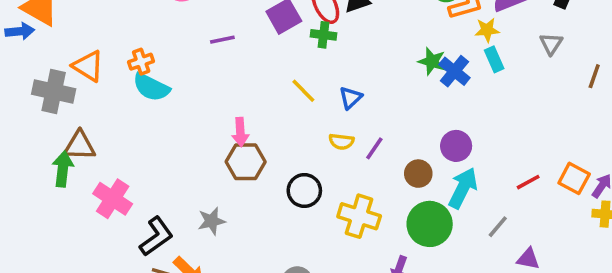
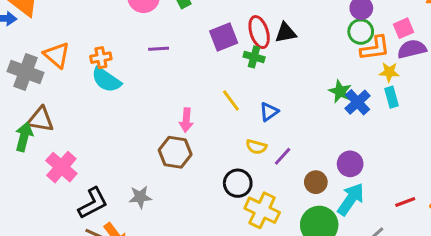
purple line: (222, 40) -> (159, 49), moved
pink arrow: (240, 132) -> (186, 120), moved
black circle: (304, 191) -> (238, 183), moved

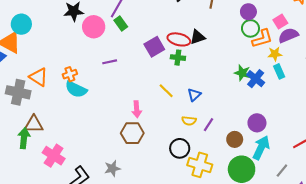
red ellipse: (259, 32) -> (179, 39), turned -50

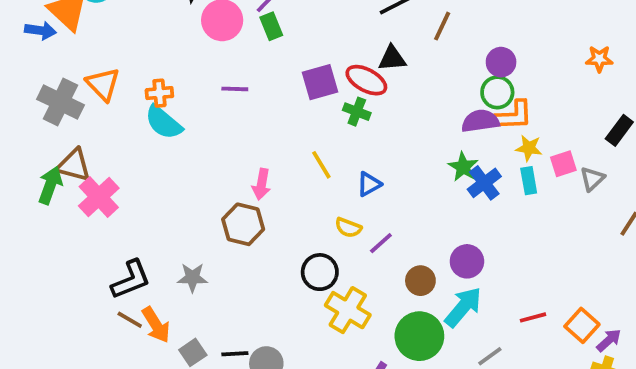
pink square: (280, 22) -> (563, 164), moved
purple semicircle: (288, 35) -> (480, 121), moved
black triangle: (198, 37) -> (392, 58), moved
pink cross: (54, 156) -> (99, 197), moved

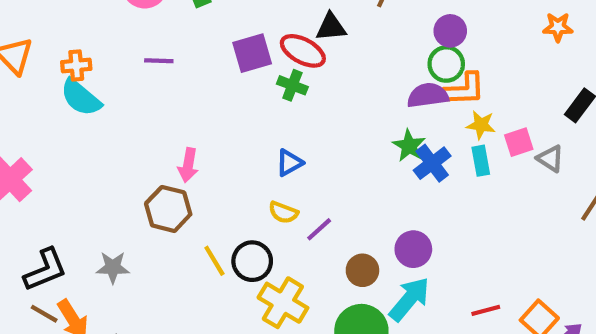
yellow line: (321, 165) -> (214, 261), moved
gray triangle: (592, 179) -> (550, 159), turned -44
blue triangle: (369, 184) -> (289, 163), moved

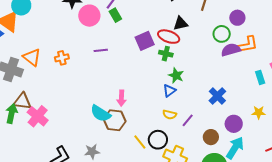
green circle: (446, 64) -> (222, 34), moved
cyan semicircle: (81, 98) -> (101, 113), moved
yellow star: (481, 125) -> (259, 112), moved
green star: (409, 146) -> (176, 75), moved
blue cross: (432, 163) -> (217, 96), moved

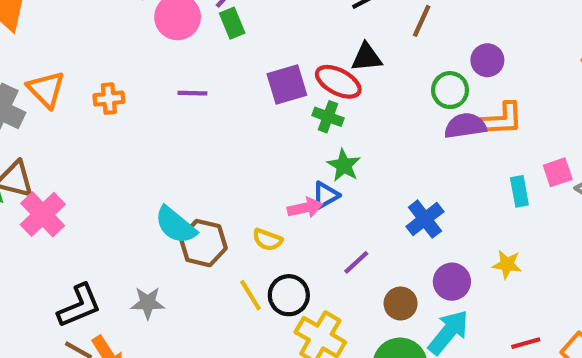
pink arrow: (121, 98) -> (305, 208), moved, turned -112
yellow semicircle: (170, 115) -> (267, 240), moved

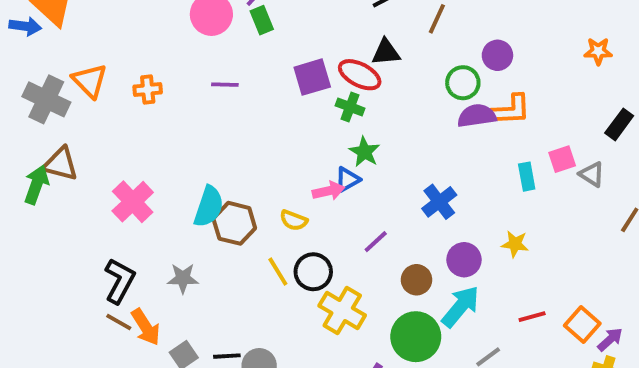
pink cross: (43, 214) -> (133, 202), moved
cyan semicircle: (175, 225) -> (209, 207), turned -111
black L-shape: (79, 306) -> (120, 281), turned -39

